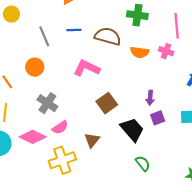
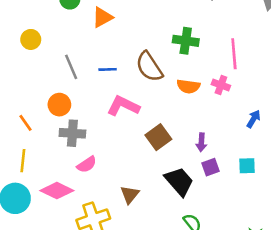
blue line: (74, 30) -> (108, 69), moved
brown semicircle: (108, 36) -> (149, 67), turned -140
gray cross: (47, 103) -> (72, 133), moved, turned -30
brown square: (107, 103) -> (158, 137), moved
pink semicircle: (60, 127) -> (87, 164), moved

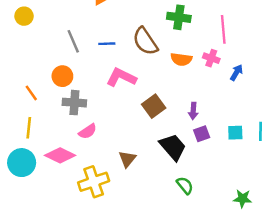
yellow circle: (31, 39) -> (24, 16), moved
blue arrow: (253, 119) -> (236, 73), moved

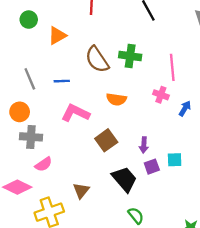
brown semicircle: (145, 41) -> (97, 59), moved
orange semicircle: (181, 59) -> (116, 99), moved
cyan square: (235, 133) -> (175, 160), moved

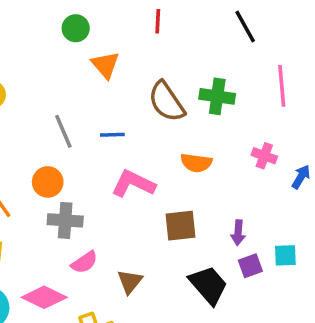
green circle: (29, 20) -> (76, 28), moved
orange triangle: (57, 36) -> (105, 65), turned -42
pink line: (172, 67) -> (282, 86), moved
brown square: (106, 140) -> (180, 226), turned 30
brown triangle: (81, 191) -> (130, 282), moved

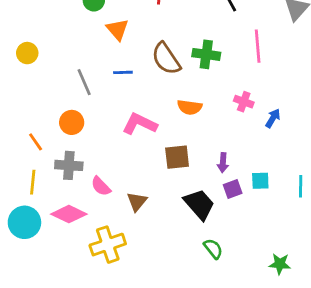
blue line: (112, 135) -> (123, 72), moved
gray cross: (65, 220) -> (69, 165), moved
pink semicircle: (84, 262) -> (101, 186), turned 80

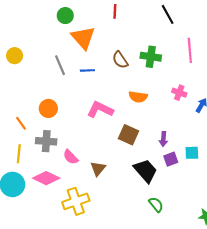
orange triangle: (117, 29) -> (83, 38), size x1.4
brown semicircle: (166, 59) -> (120, 60), size x0.7
gray line: (84, 82) -> (60, 65), moved
brown square: (177, 157) -> (129, 135), turned 30

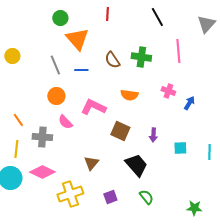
orange circle: (48, 108) -> (56, 96), moved
pink semicircle: (71, 157) -> (65, 122), moved
purple square: (171, 159) -> (110, 197), moved

